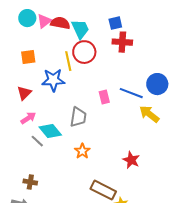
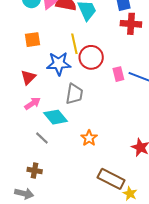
red circle: (84, 52) -> (91, 57), moved
pink rectangle: (104, 97) -> (118, 74), moved
gray trapezoid: (78, 117) -> (74, 94), moved
gray line: (37, 141) -> (42, 138), moved

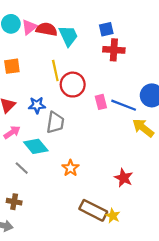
blue star: (59, 64) -> (37, 105), moved, size x0.7
yellow star: (130, 194) -> (113, 216), moved

